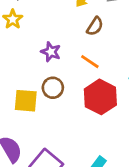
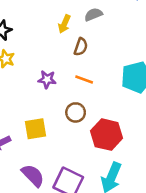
brown circle: (53, 88) -> (76, 112), moved
red hexagon: (100, 97) -> (107, 135), moved

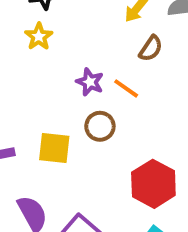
orange line: (84, 79) -> (126, 88), moved
brown circle: (76, 112) -> (100, 126), moved

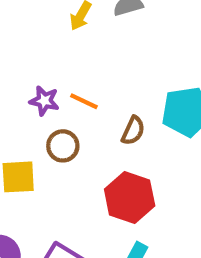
brown semicircle: (151, 48) -> (133, 131), moved

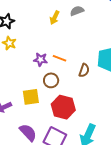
red hexagon: (130, 197) -> (63, 107), moved

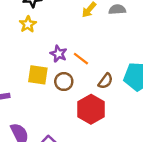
yellow square: (31, 97) -> (38, 75), moved
red hexagon: (63, 107) -> (91, 109), moved

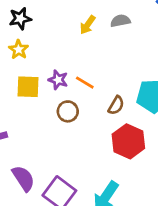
yellow square: (38, 75) -> (28, 87), moved
red hexagon: (91, 109) -> (128, 141), moved

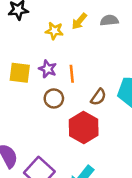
yellow star: (19, 50) -> (54, 31), moved, turned -30
orange line: (85, 83) -> (72, 74), turned 48
red hexagon: (128, 141) -> (84, 127), moved

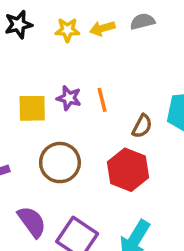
yellow arrow: (79, 21) -> (102, 28), turned 42
yellow star: (54, 31) -> (67, 30), moved
brown circle: (54, 98) -> (60, 163), moved, size x1.5

